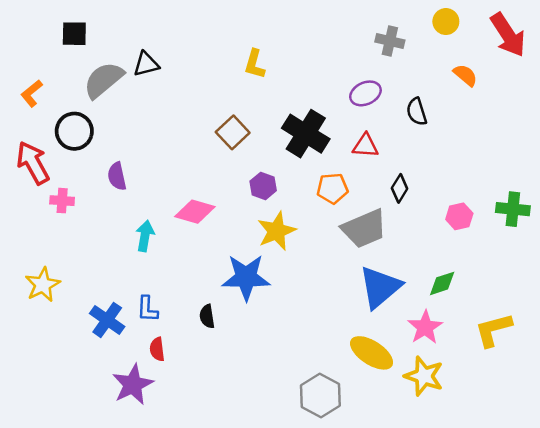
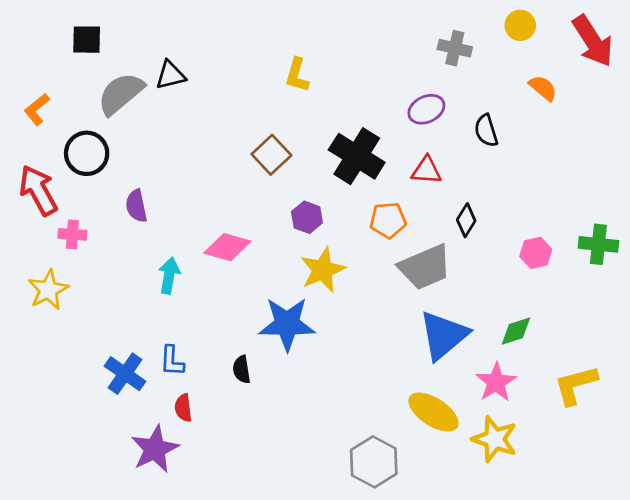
yellow star: (43, 285) -> (48, 290), moved

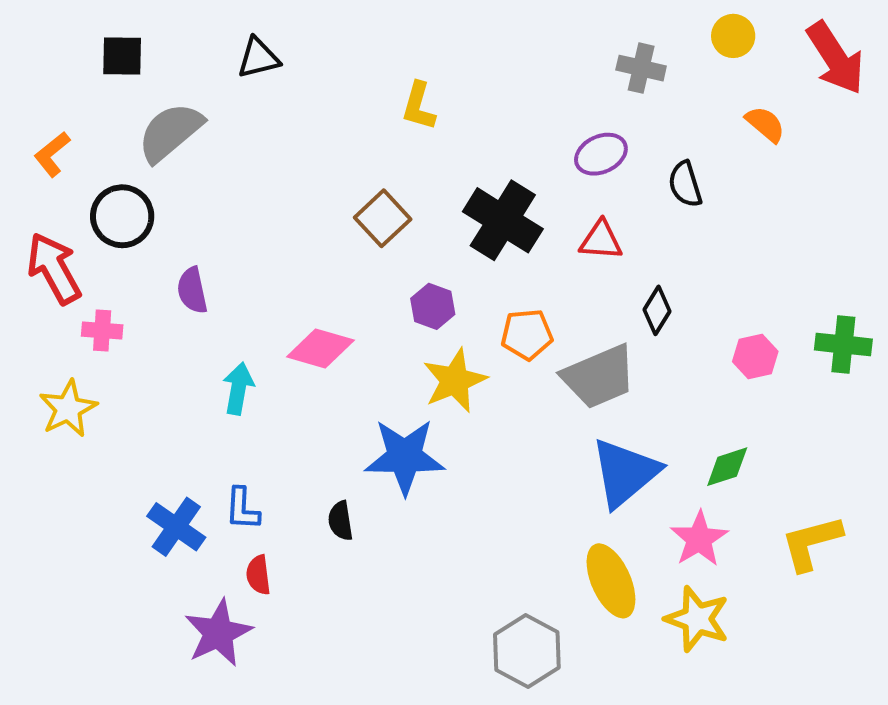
black triangle: (170, 75) -> (258, 58), moved
orange pentagon: (388, 220) -> (527, 334), moved
yellow ellipse: (433, 412) -> (611, 581), turned 33

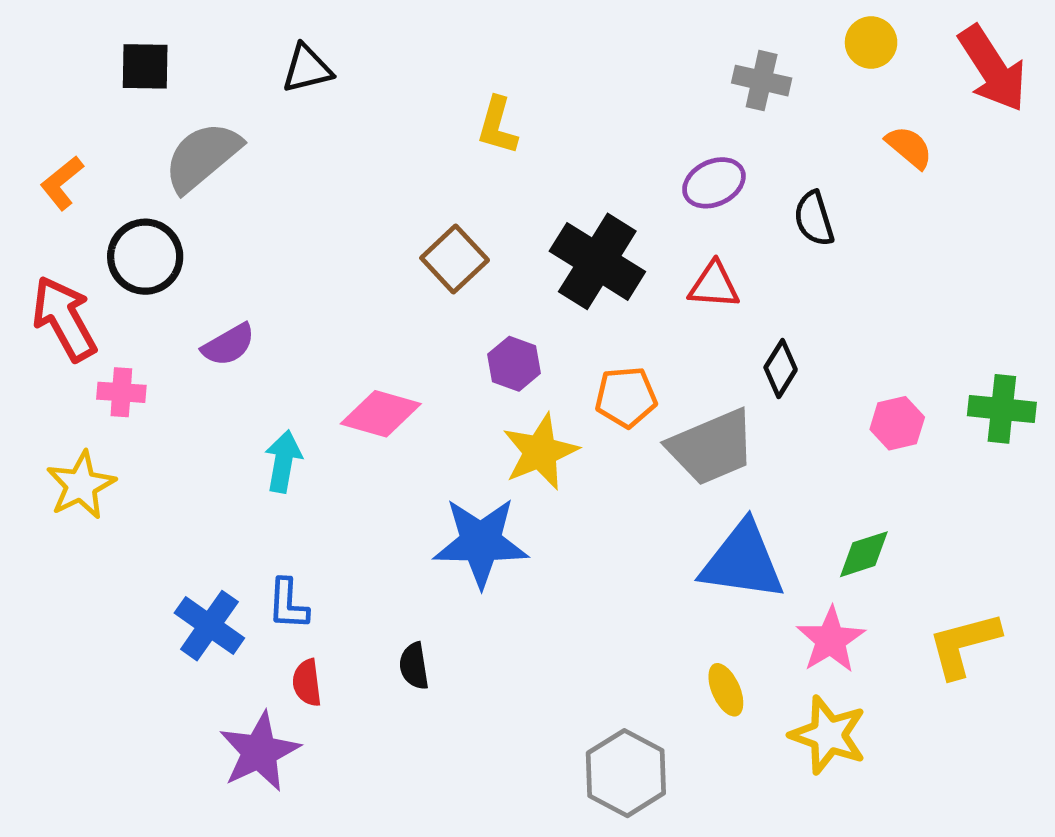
purple semicircle: (192, 290) -> (228, 345), turned -108
blue triangle: (625, 473) -> (743, 561), turned 48
black semicircle: (341, 521) -> (414, 666), moved
yellow ellipse: (611, 581) -> (726, 690), size x0.6

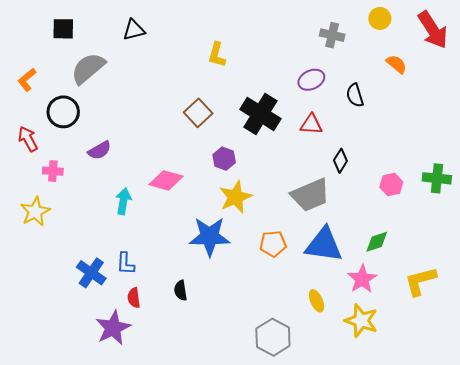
red arrow: (64, 319) -> (28, 139), size x0.7
orange pentagon: (626, 397) -> (273, 244), moved

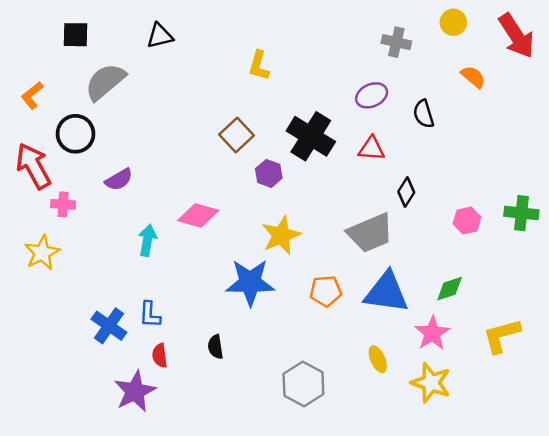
red arrow: (28, 139) -> (33, 166), size x1.5
purple hexagon: (224, 159) -> (269, 173), moved
gray hexagon: (273, 337) -> (303, 384), moved

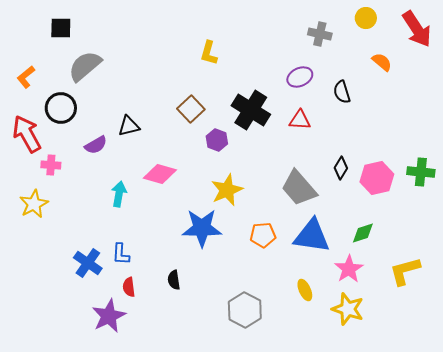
black triangle: (160, 36) -> (129, 126), moved
black diamond: (406, 192) -> (341, 168), moved
pink hexagon: (467, 220) -> (377, 178), size x1.5
gray trapezoid: (370, 233) -> (299, 188), turned 72

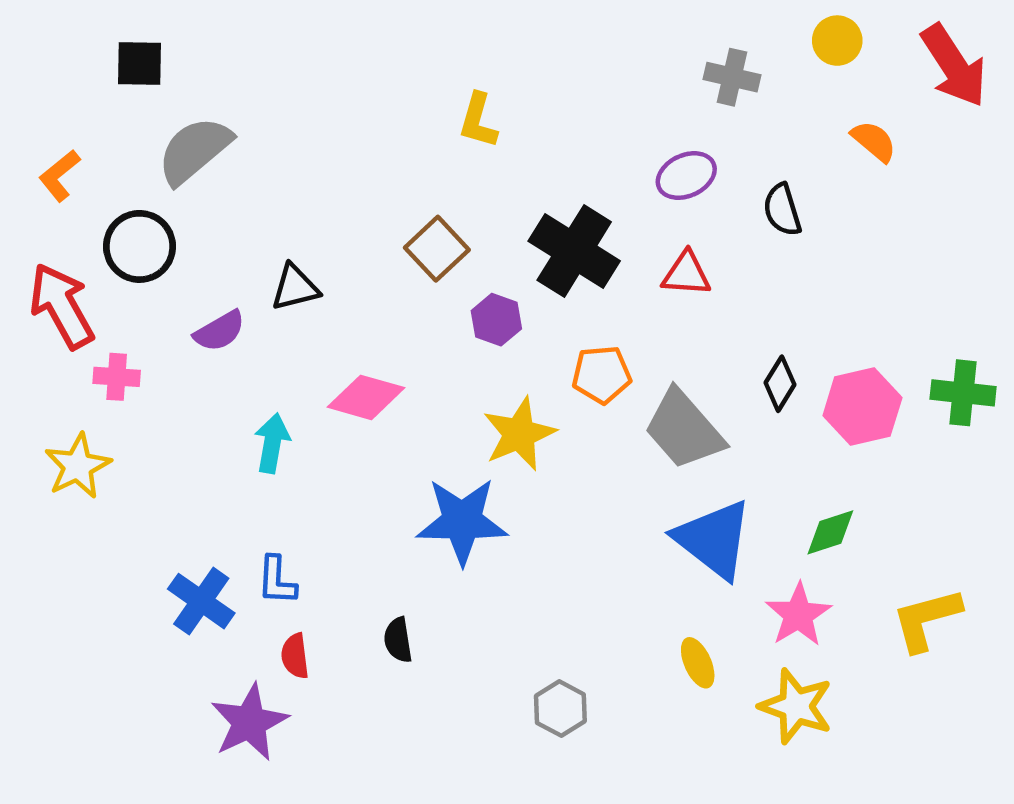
orange pentagon: (263, 235) -> (602, 375), moved
blue triangle: (312, 236) -> (714, 539), turned 30
gray hexagon: (245, 310) -> (560, 709), size x0.7

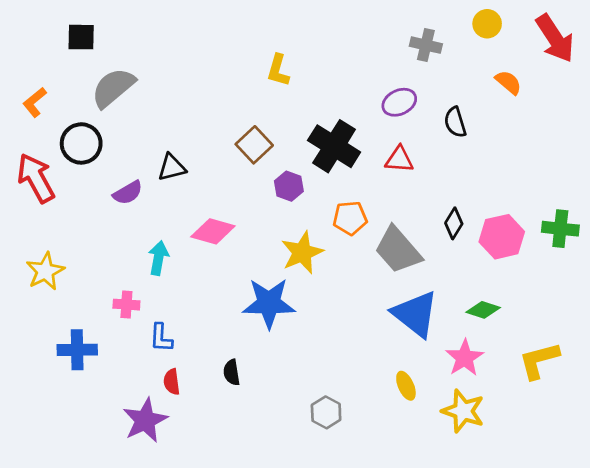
pink cross: (117, 377) -> (126, 305), moved
green diamond: (830, 532) -> (483, 310), turned 36
blue cross: (201, 601) -> (77, 350), moved, turned -36

